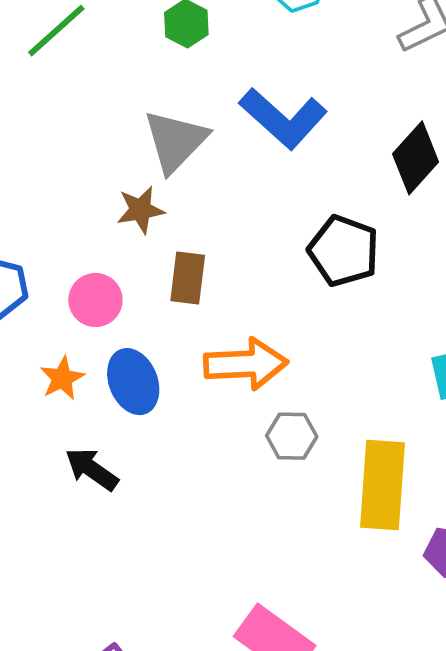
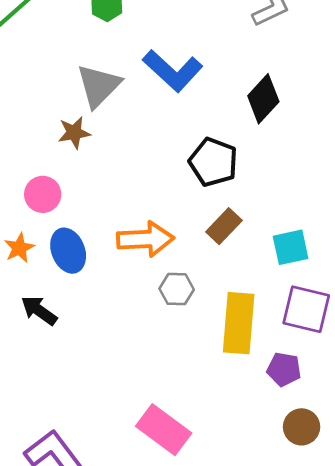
brown rectangle: (188, 278) -> (224, 226), moved, turned 36

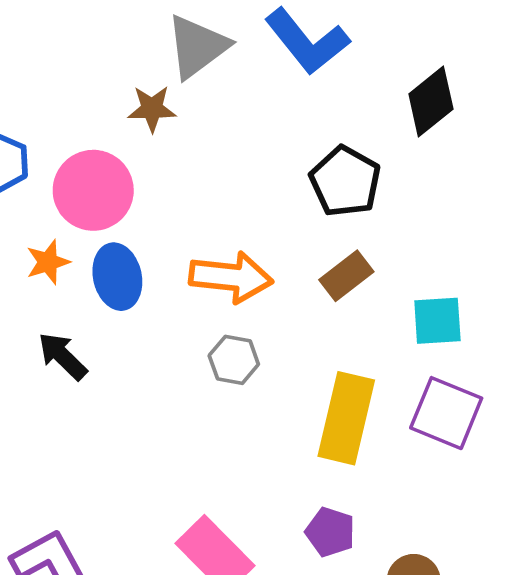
pink circle: (43, 194) -> (93, 190), size x1.5
gray hexagon: (177, 289) -> (234, 360), moved
purple pentagon: (284, 369) -> (330, 532), moved

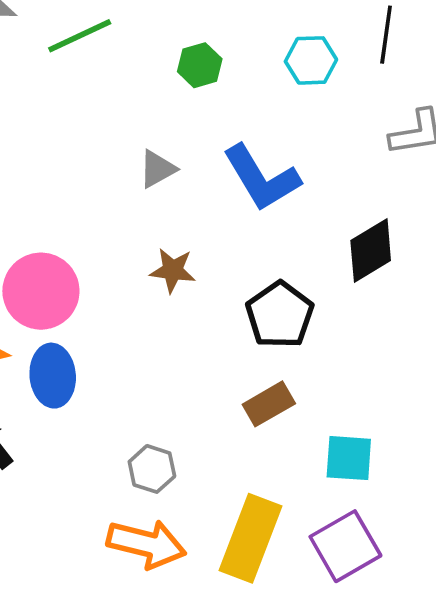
gray triangle: (197, 47) -> (157, 169), size x0.6
brown star: (152, 109) -> (173, 270), moved
orange arrow: (231, 277) -> (146, 544), moved
purple square: (446, 413) -> (345, 546), turned 30

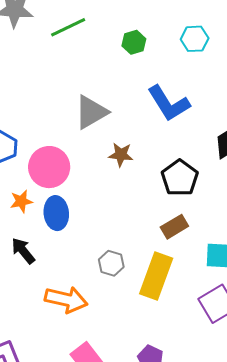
gray triangle: (157, 169) -> (91, 112), moved, size x1.6
yellow rectangle: (250, 538) -> (156, 276), moved
orange arrow: (146, 544) -> (66, 300), moved

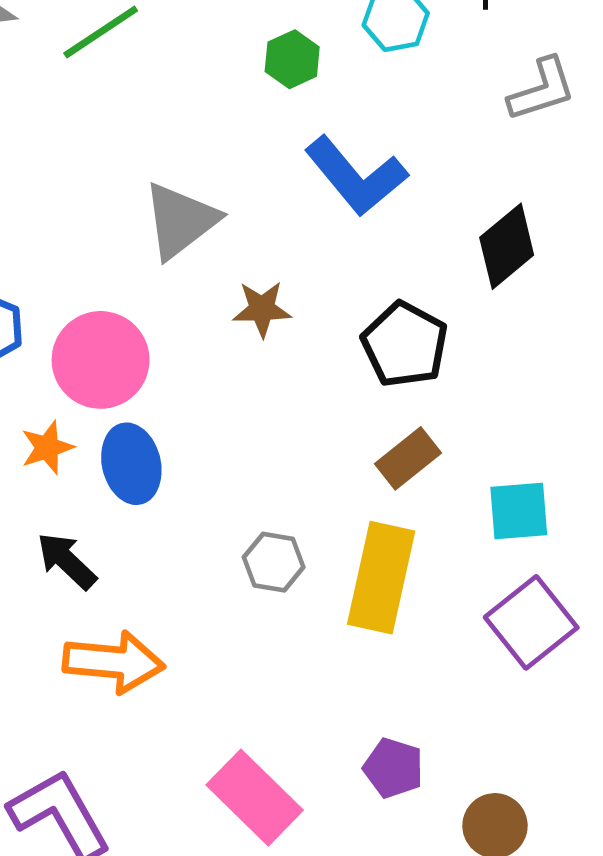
green hexagon: (134, 42) -> (292, 59), moved
orange arrow: (66, 300) -> (114, 662), moved

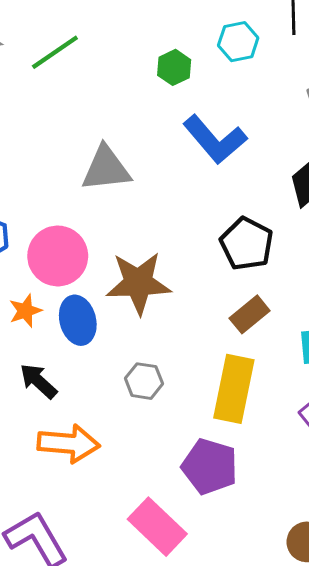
gray triangle: (180, 221) -> (106, 169), turned 32
brown star: (262, 309) -> (138, 283), moved, size x1.8
gray hexagon: (274, 562) -> (144, 381), moved
purple pentagon: (393, 768) -> (210, 466), moved, size x1.5

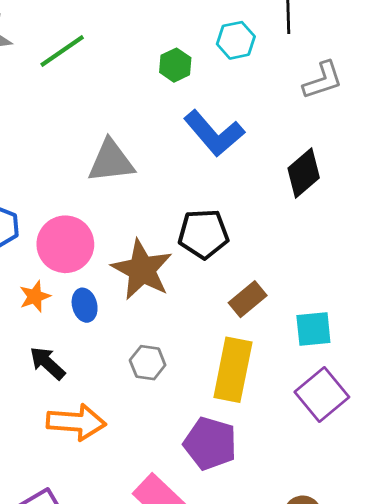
black pentagon: (247, 244) -> (203, 234), moved, turned -30
brown star: (138, 283) -> (142, 270), turned 30
blue ellipse: (78, 320) -> (85, 305), size x0.7

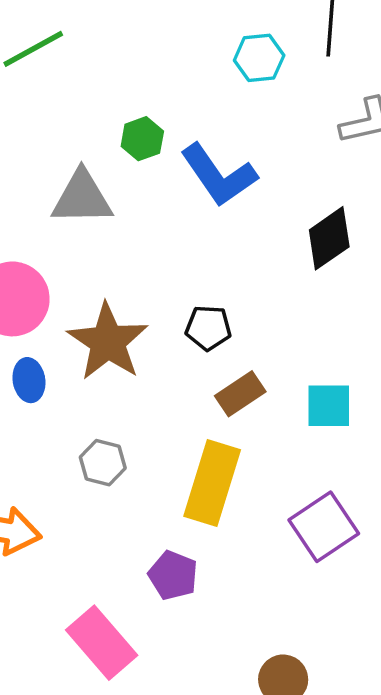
green hexagon: (175, 65) -> (142, 139), moved
black pentagon: (203, 234) -> (208, 328), moved, size x0.7
cyan square: (313, 329) -> (329, 406), moved
purple pentagon: (210, 443) -> (173, 575), size x0.7

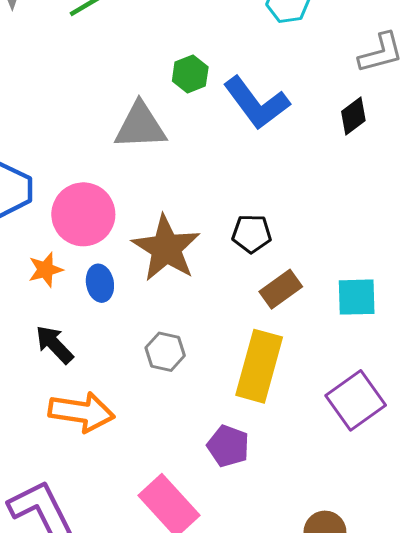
black diamond: (329, 238) -> (353, 116), moved, size x0.7

